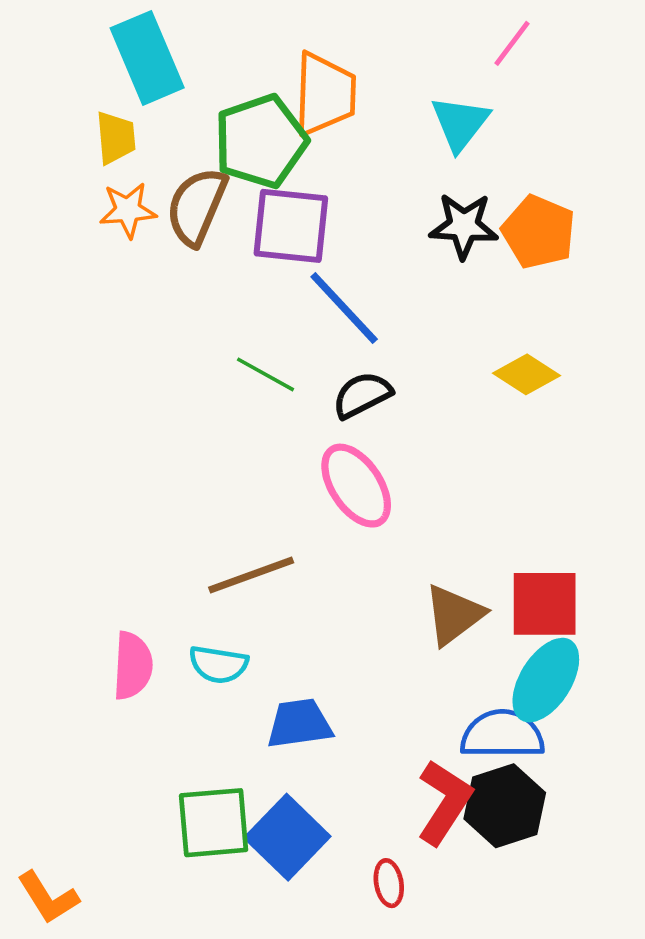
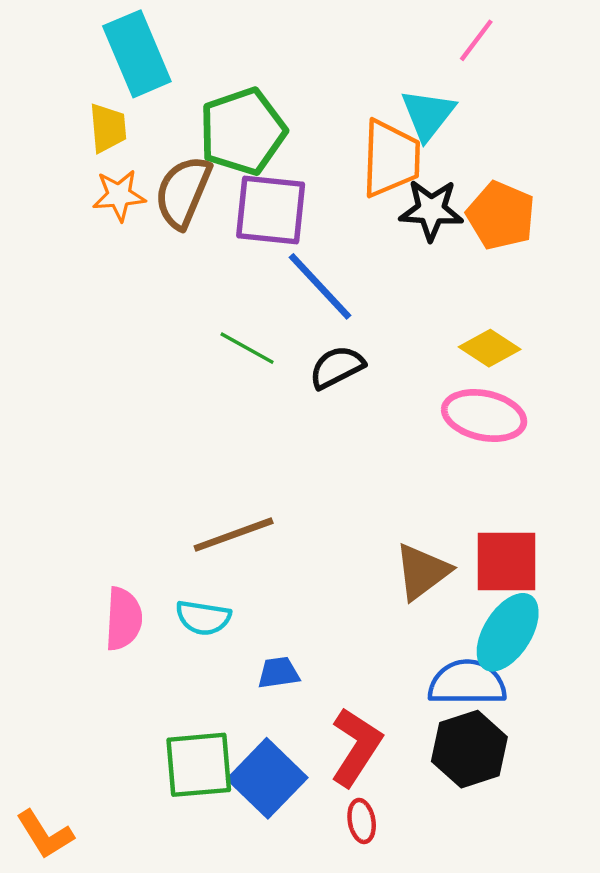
orange trapezoid: (325, 94) -> (391, 158), moved
pink ellipse: (356, 486) -> (484, 416), moved, turned -44
blue trapezoid: (299, 724) -> (278, 673), size x0.7
red L-shape: (444, 802) -> (356, 747), moved

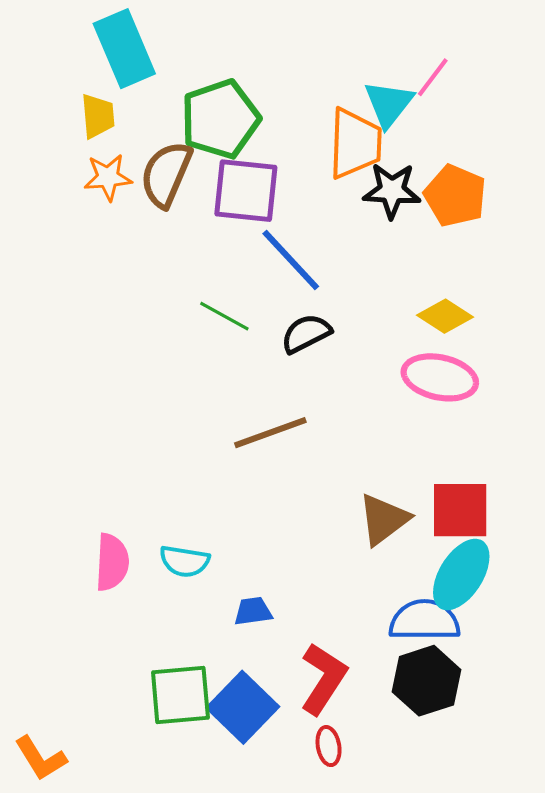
pink line: (476, 40) -> (433, 77), moved
brown line: (234, 535) -> (270, 433), moved

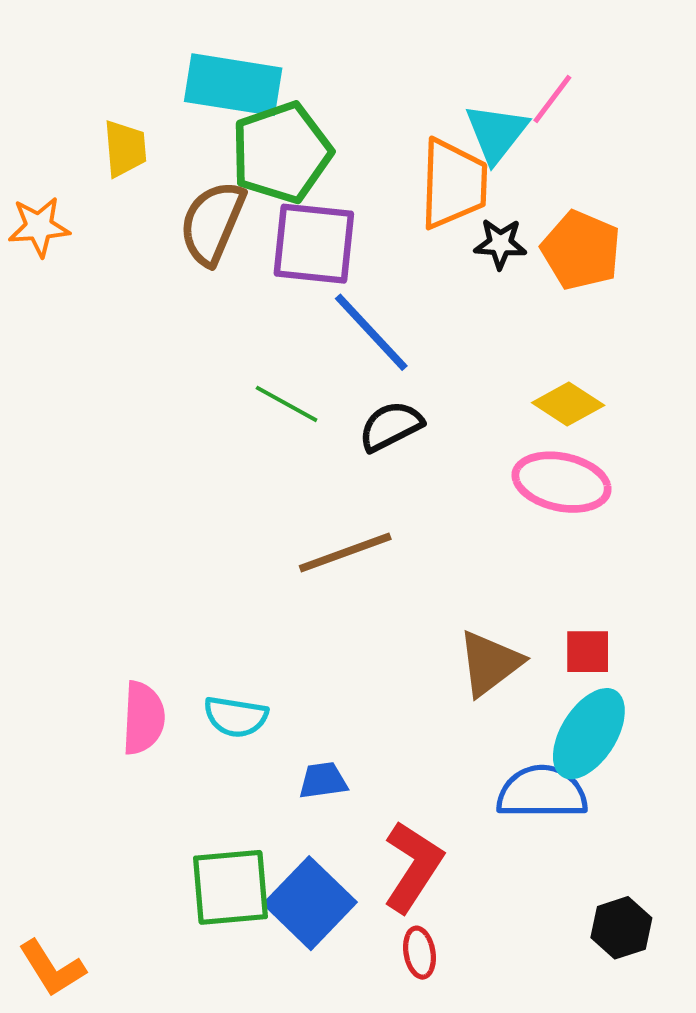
cyan rectangle: (124, 49) -> (233, 85), moved, turned -58
orange star: (108, 177) -> (39, 227), moved
black star: (392, 191) -> (500, 244), size x0.7
red square: (460, 510) -> (588, 652), size x0.6
black hexagon: (427, 681) -> (621, 928), moved, size x0.7

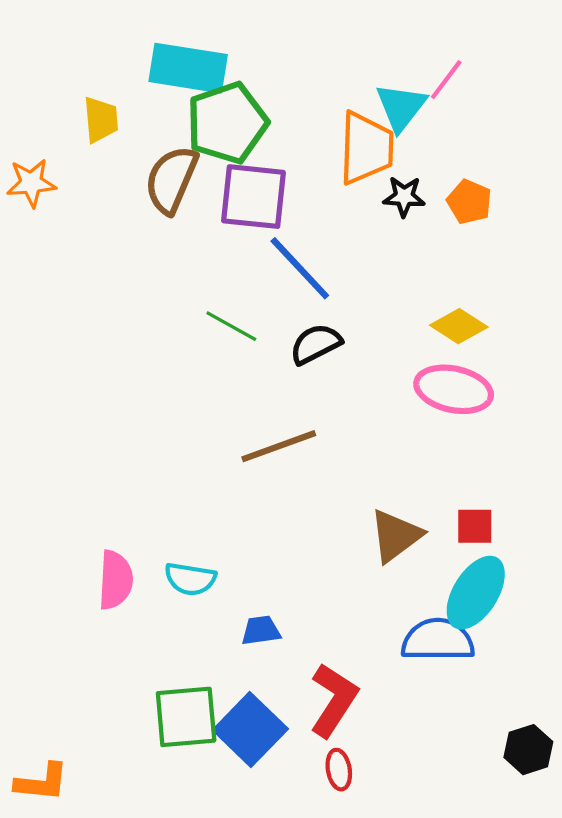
orange pentagon: (581, 250) -> (469, 202), size x0.7
black hexagon: (621, 928) -> (528, 750), moved
orange L-shape: (52, 968) -> (42, 782), turned -52

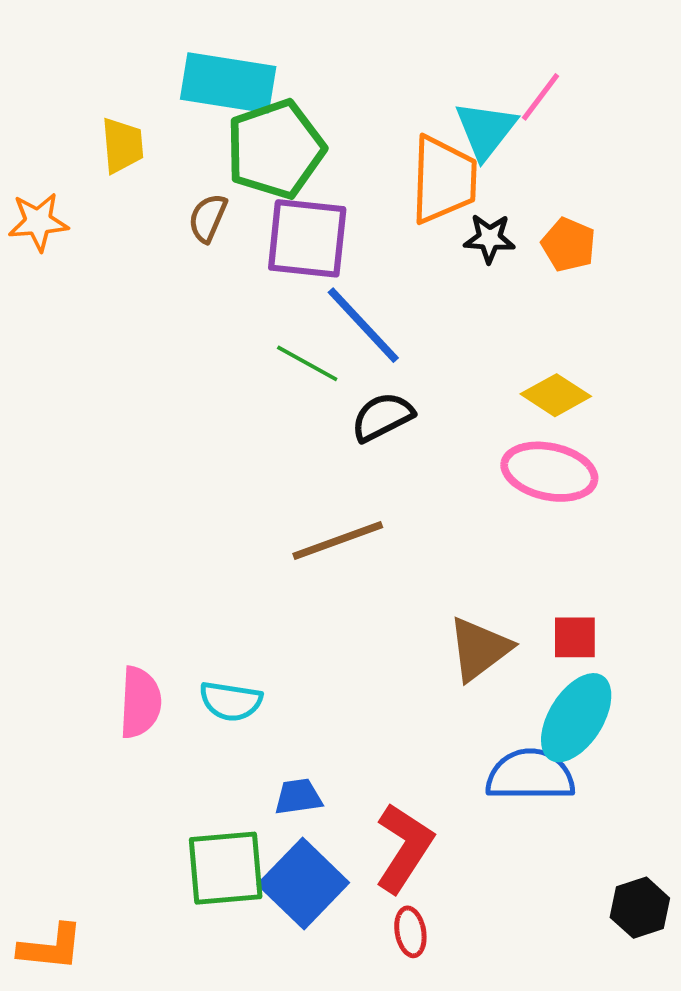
brown semicircle: (171, 180) -> (208, 218), size x0.6
green line: (231, 326) -> (307, 363), moved
blue trapezoid: (261, 631) -> (298, 797), moved

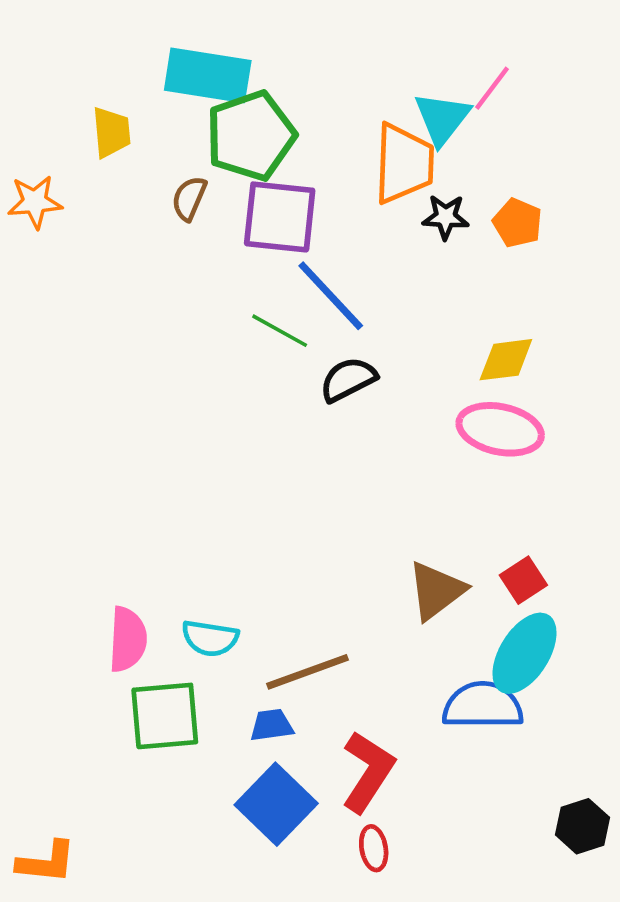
yellow diamond: (556, 395) -> (506, 360), turned -40
brown line: (338, 541) -> (308, 672), moved
red square: (575, 637) -> (523, 580), turned -33
green square: (226, 868) -> (165, 716), moved

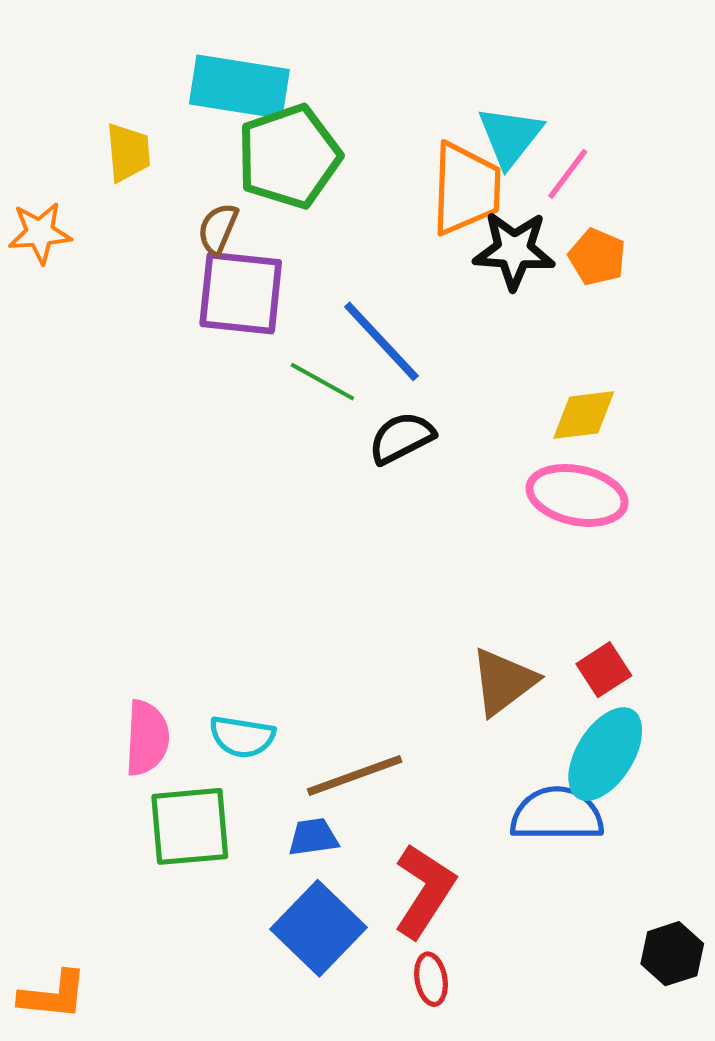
pink line: (492, 88) -> (568, 174), moved
purple square: (280, 217) -> (241, 293), moved
black star: (446, 217) -> (514, 250), size x1.5

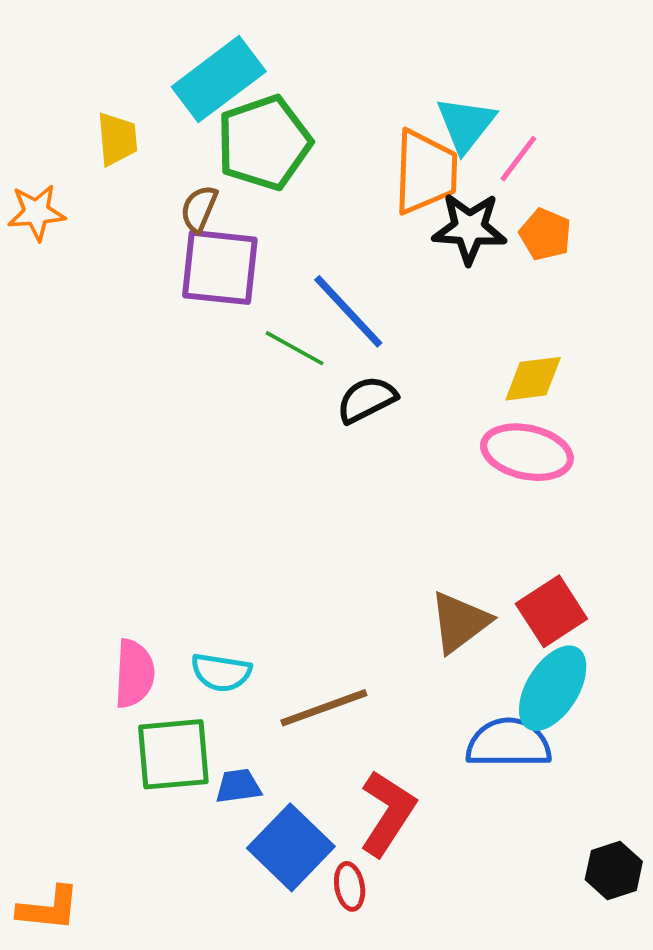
cyan rectangle: (239, 87) -> (219, 79), turned -46
red square: (604, 670) -> (551, 611), size x1.4
blue trapezoid: (313, 837) -> (238, 786), moved
red ellipse: (431, 979) -> (350, 886), moved

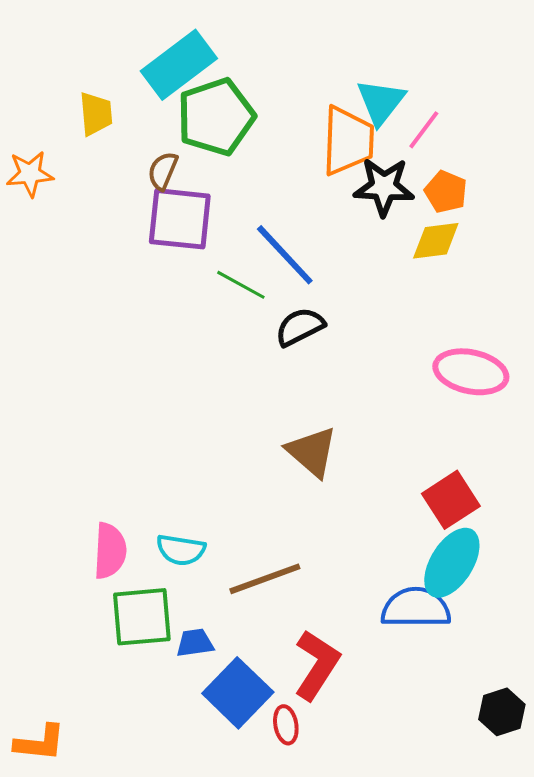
yellow diamond: (533, 379) -> (436, 241), moved
pink ellipse: (527, 452) -> (471, 372), moved
brown triangle: (460, 622) -> (312, 452), moved, turned -42

